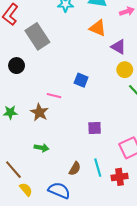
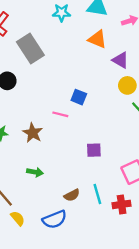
pink line: (54, 96) -> (60, 114), moved
brown semicircle: (75, 169) -> (72, 195), turned 32
blue semicircle: (59, 190) -> (55, 219), turned 135

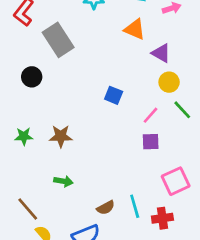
pink line: (60, 114) -> (151, 115), moved, turned -63
brown star: (33, 133) -> (61, 136), turned -30
purple square: (94, 150) -> (151, 142), moved

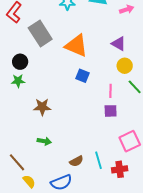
orange triangle: (135, 29) -> (76, 46), moved, size x1.4
pink line: (151, 115) -> (111, 91), turned -40
green star: (24, 136) -> (18, 81), moved

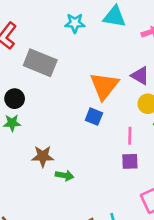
gray rectangle: (40, 34) -> (40, 63), turned -35
orange triangle: (76, 46) -> (104, 86), moved, turned 45
green arrow: (44, 141) -> (65, 175), moved

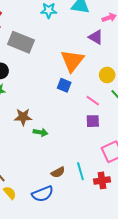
purple triangle: (140, 76) -> (96, 37), moved
pink line: (130, 136) -> (93, 101), turned -56

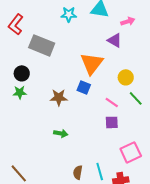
brown star: (23, 117) -> (59, 97), moved
brown semicircle: (58, 172) -> (78, 172), turned 128

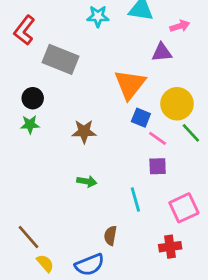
purple triangle: (115, 40) -> (162, 52), turned -35
yellow circle: (126, 77) -> (177, 104), size x1.5
blue square: (84, 87) -> (141, 118), moved
cyan line: (100, 171) -> (135, 199), moved

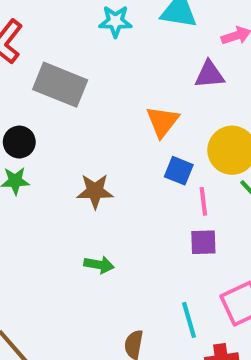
orange triangle: (130, 84) -> (162, 122), size x0.7
pink line: (158, 138) -> (203, 201), turned 48
cyan line: (135, 199) -> (189, 320), moved

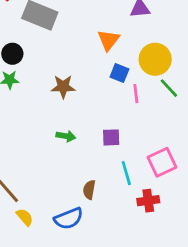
purple square: (203, 242) -> (111, 137), moved

